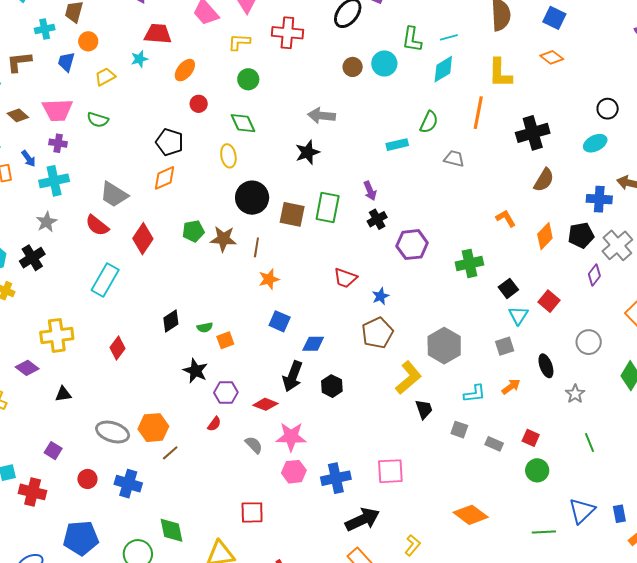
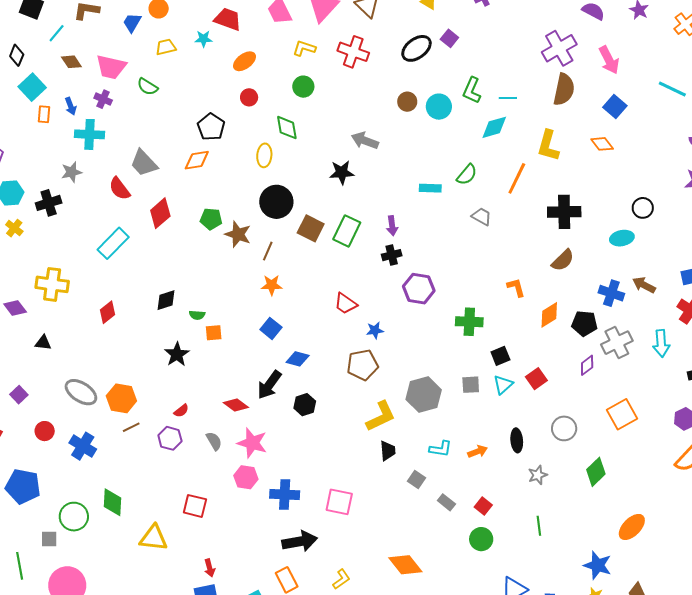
gray square: (505, 346) -> (471, 385), moved
purple hexagon: (226, 393) -> (170, 438), moved

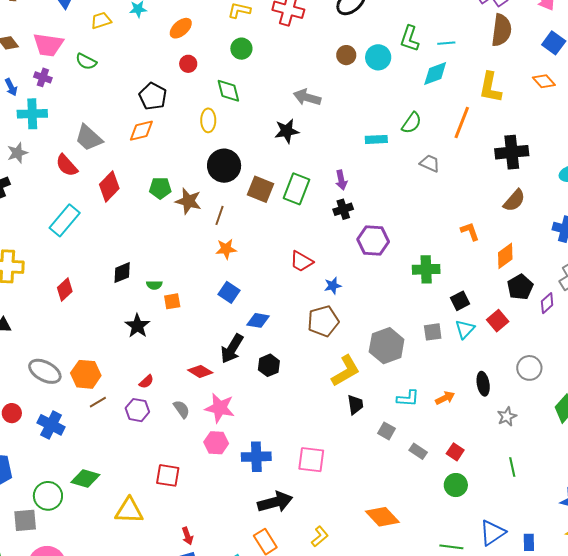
black pentagon: (584, 323) -> (520, 287), moved, turned -30
green diamond: (112, 502) -> (85, 478), turned -72
gray square: (49, 539) -> (25, 520), size x1.4

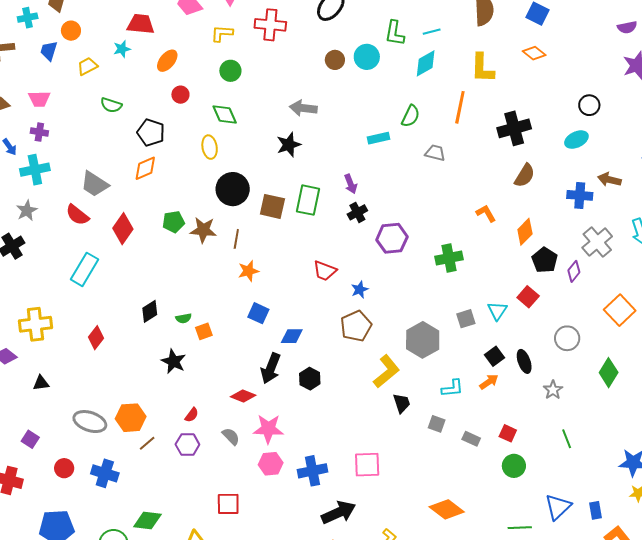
pink trapezoid: (48, 45) -> (39, 99), size x0.7
green semicircle: (86, 61) -> (111, 105), moved
black square: (460, 301) -> (495, 356), moved

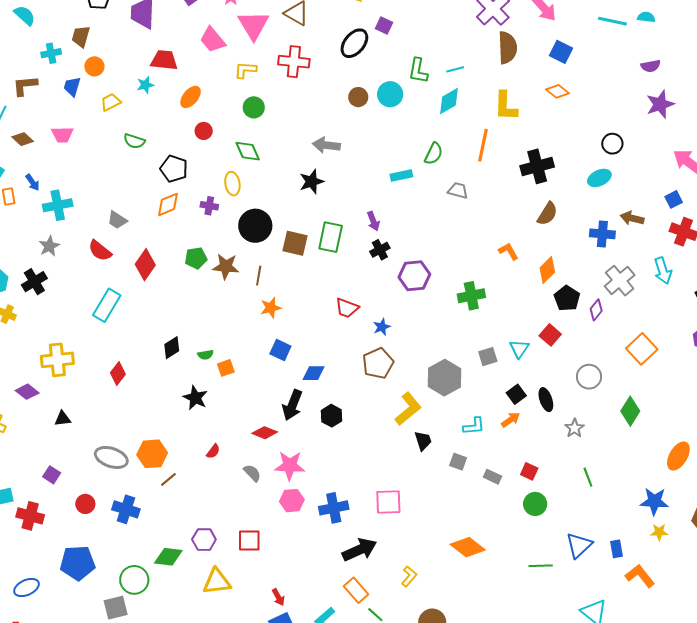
purple cross: (39, 132) -> (209, 206), moved
gray trapezoid: (95, 184) -> (117, 220), size x0.7
purple hexagon: (187, 444) -> (204, 540), moved

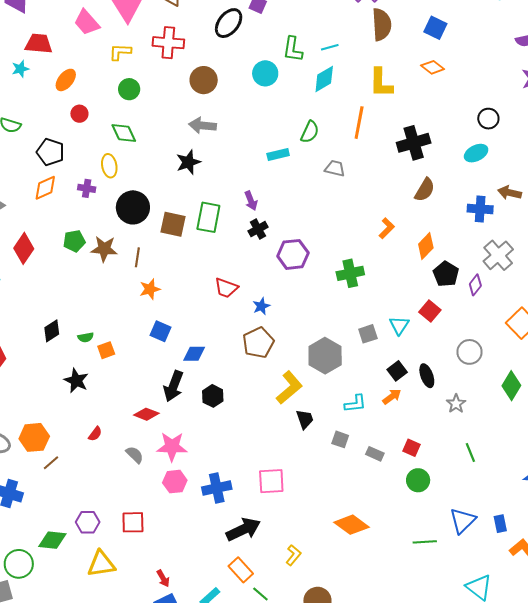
brown circle: (358, 97) -> (204, 80), moved, size x1.4
orange L-shape: (509, 251) -> (387, 228), turned 75

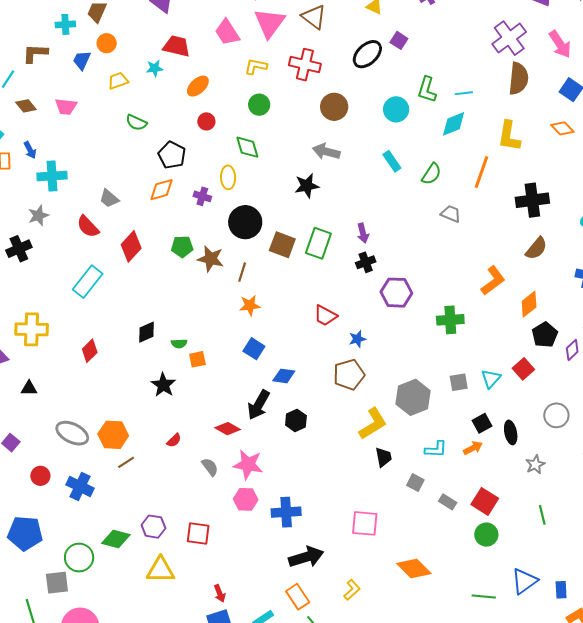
cyan rectangle: (278, 154) -> (392, 161), moved, turned 60
orange L-shape: (387, 228) -> (493, 281), size x1.4
red square: (412, 448) -> (485, 501), size x1.5
pink square: (271, 481) -> (365, 523), moved

